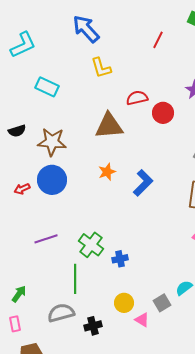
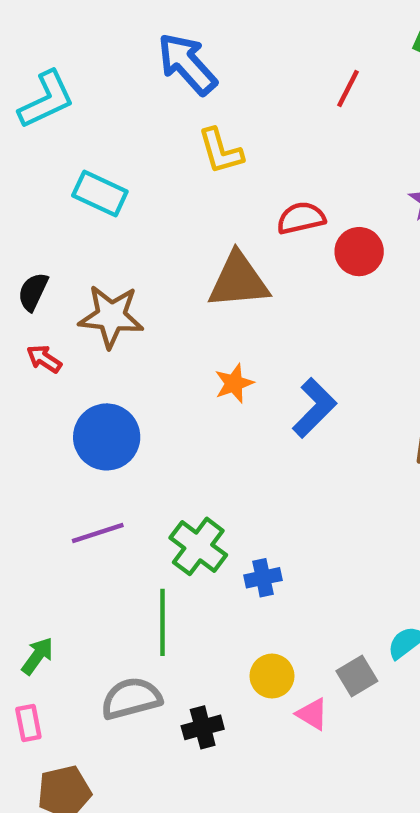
black semicircle: (17, 131) -> (33, 292), turned 132
blue circle: (52, 180) -> (107, 437), moved
red arrow: (22, 189) -> (44, 359), moved, turned 56

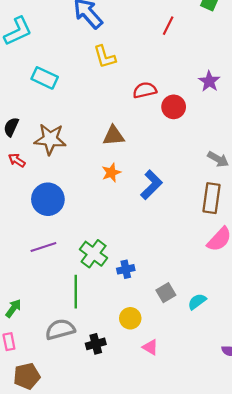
brown triangle: (238, 281) -> (114, 136), moved, size x0.7
gray square: (357, 676) -> (166, 293), moved
pink triangle: (312, 714) -> (150, 347), moved

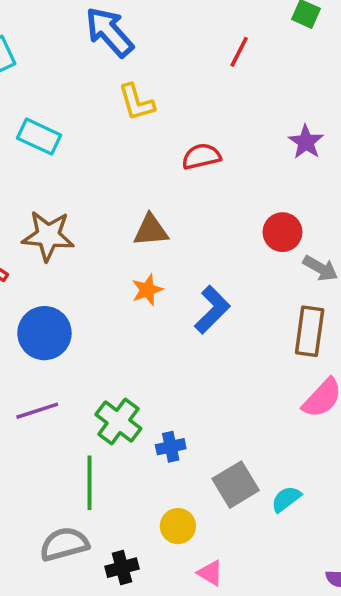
red circle: (174, 107) -> (283, 232), moved
gray square: (166, 293) -> (236, 485), size x1.4

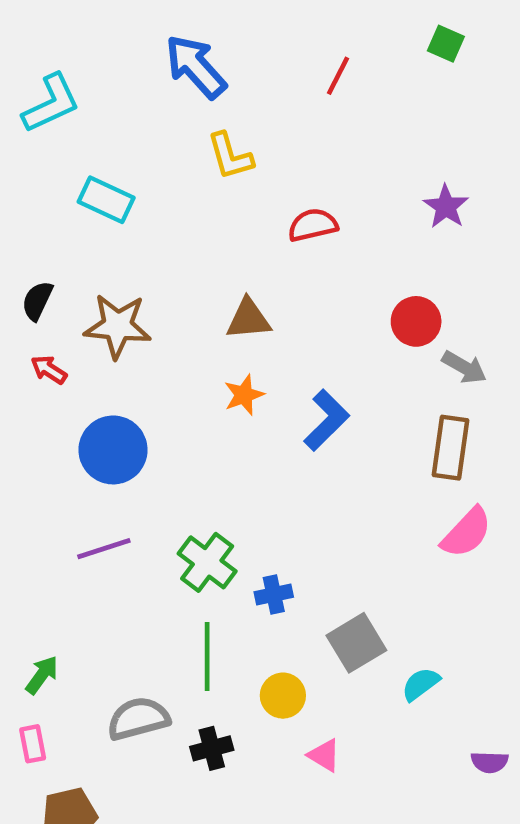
red line: (239, 52) -> (338, 76), moved
green line: (90, 483) -> (207, 657), moved
cyan semicircle: (286, 499) -> (421, 684), moved

